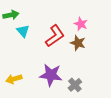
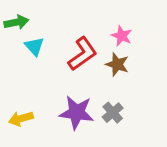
gray cross: (75, 85) -> (113, 113), moved

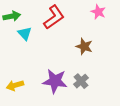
pink star: (122, 36) -> (98, 12), moved
red L-shape: (83, 54) -> (54, 17), moved

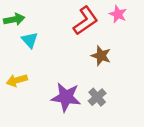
red L-shape: (54, 17) -> (85, 21), moved
yellow arrow: (15, 85) -> (17, 80), moved

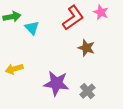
cyan triangle: (30, 40) -> (32, 28), moved
gray cross: (97, 97) -> (87, 91), moved

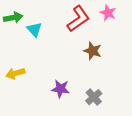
purple star: (56, 83) -> (61, 89), size x0.7

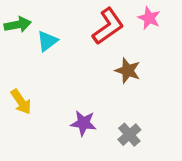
cyan triangle: (34, 29) -> (47, 41), turned 35
yellow arrow: (15, 73) -> (21, 102), turned -108

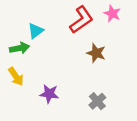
green arrow: (18, 25) -> (20, 48), moved
purple star: (83, 123) -> (49, 94), moved

